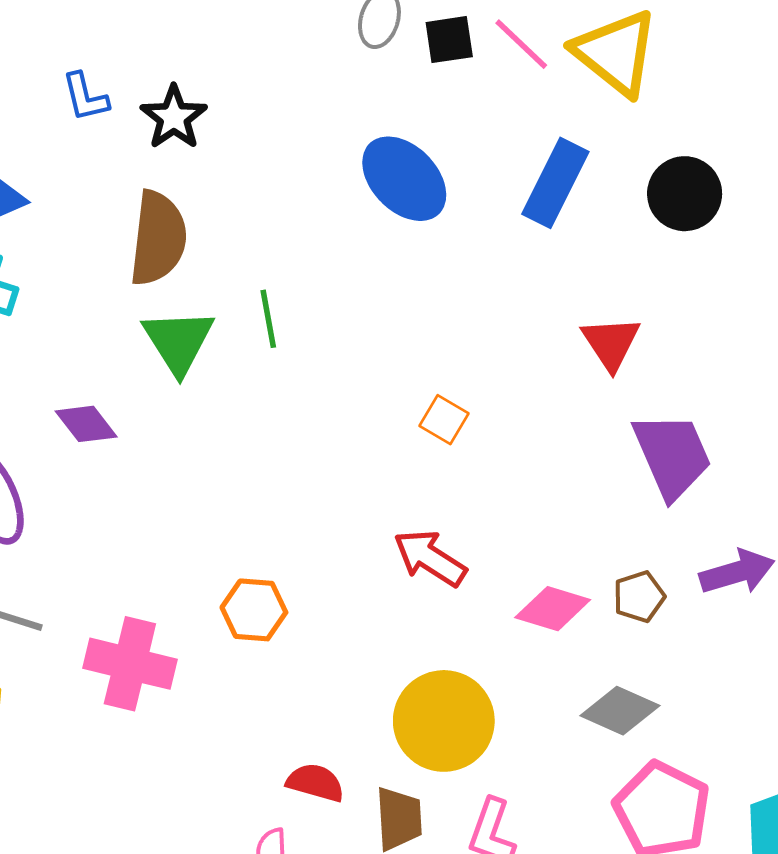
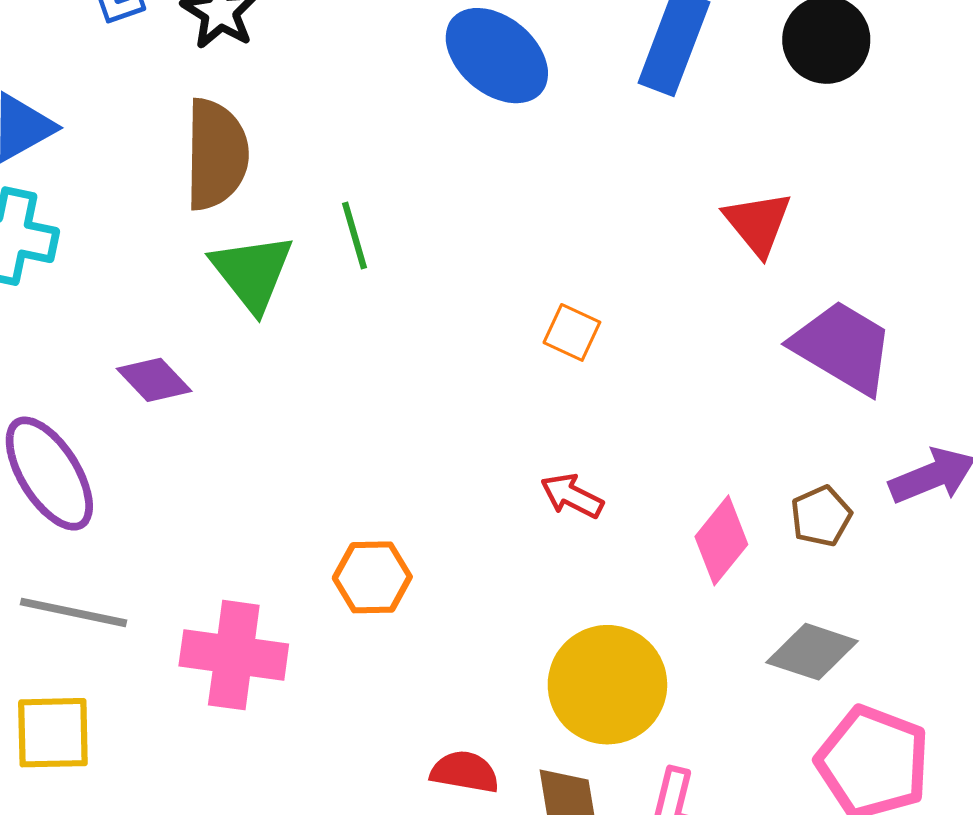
purple trapezoid: (672, 455) -> (843, 347), turned -30
red arrow: (430, 558) -> (572, 496), size x0.7
pink diamond: (553, 609) -> (721, 540), turned -62

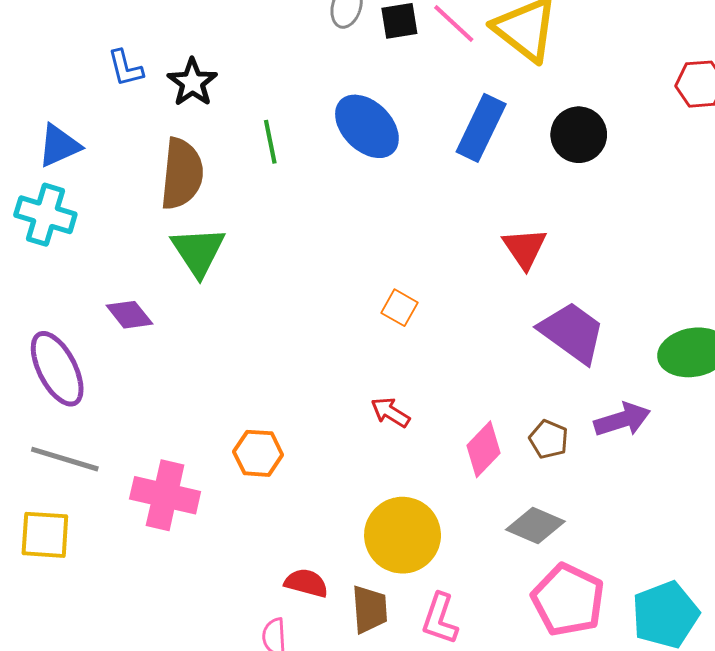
green line: (354, 236) -> (270, 142), moved
brown pentagon: (821, 516) -> (549, 439), turned -30

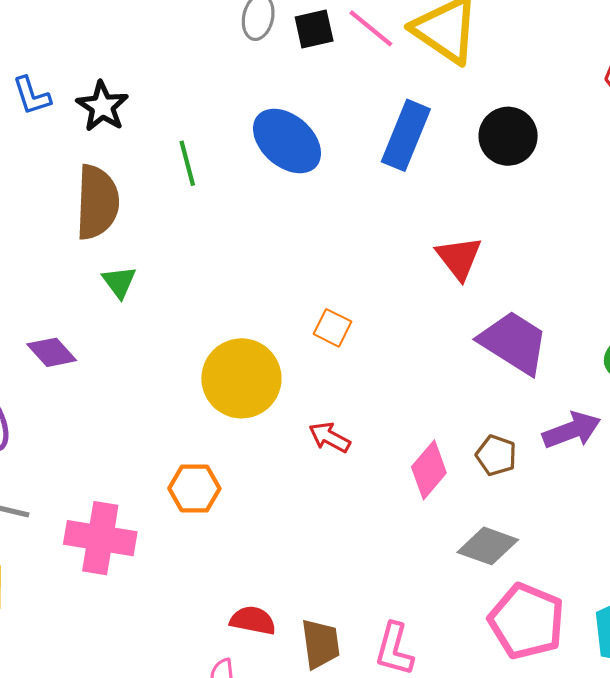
green triangle: (198, 251) -> (119, 282), size x0.6
yellow circle: (403, 535) -> (241, 378), moved

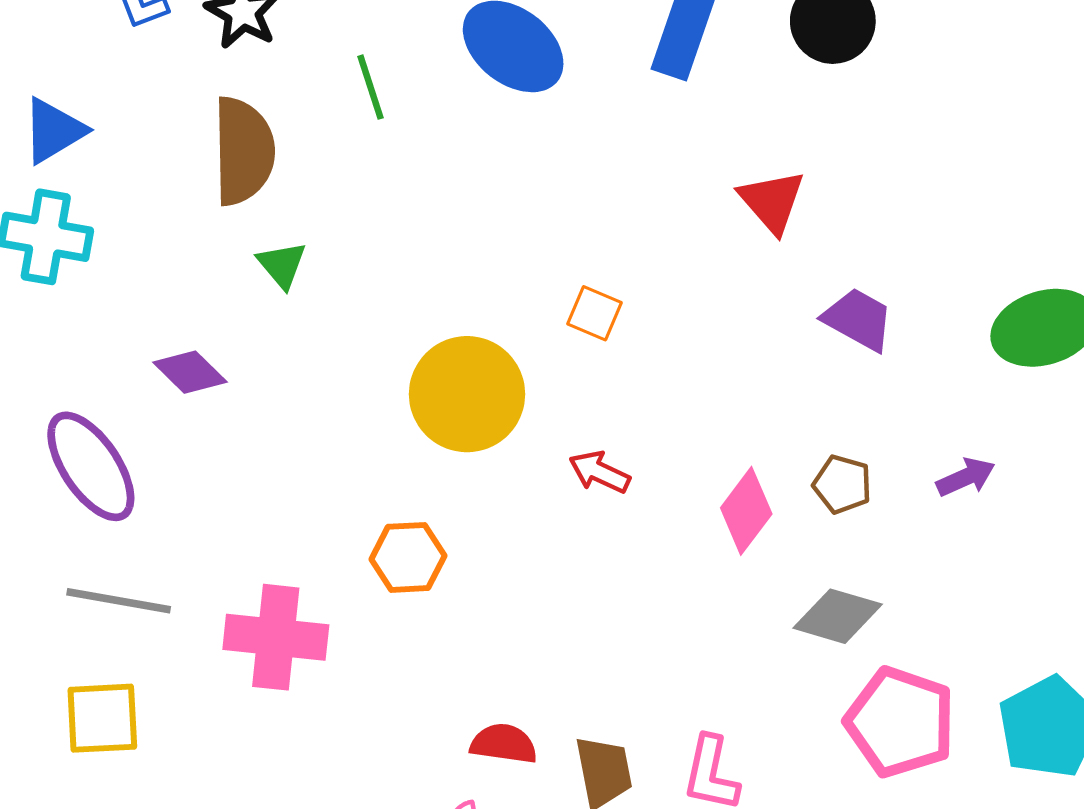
purple trapezoid: (514, 342) -> (858, 319), size x0.7
purple arrow: (572, 430) -> (966, 477), moved, size x0.7

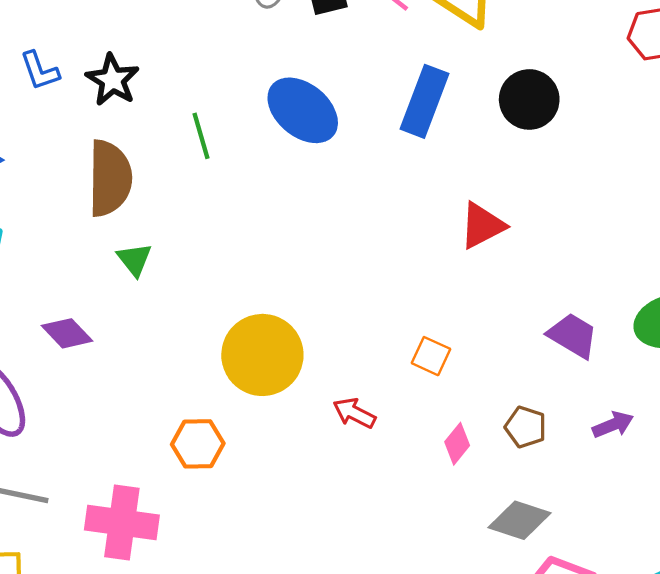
red triangle: (772, 201) -> (482, 226), turned 42
orange square: (595, 313) -> (431, 356), moved
purple trapezoid: (858, 319) -> (573, 335), moved
pink diamond: (746, 511) -> (457, 444), size x0.7
orange hexagon: (408, 557) -> (198, 444), moved

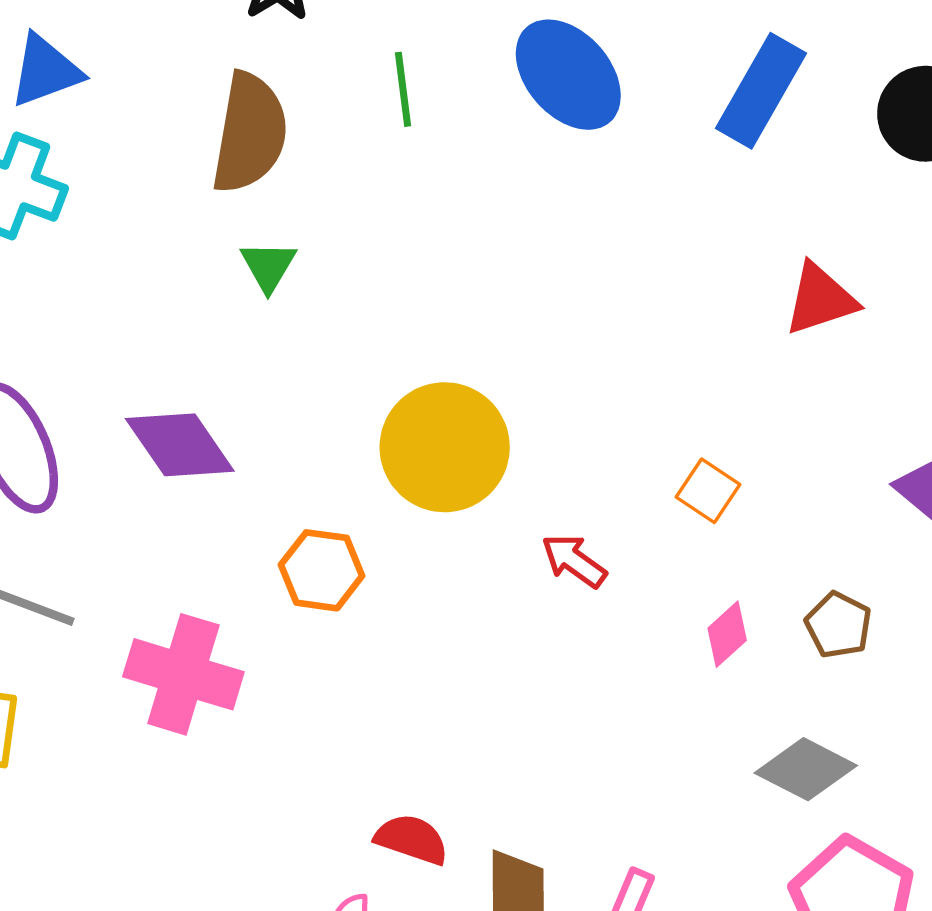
purple diamond: (67, 333) -> (180, 445), moved, size x1.4

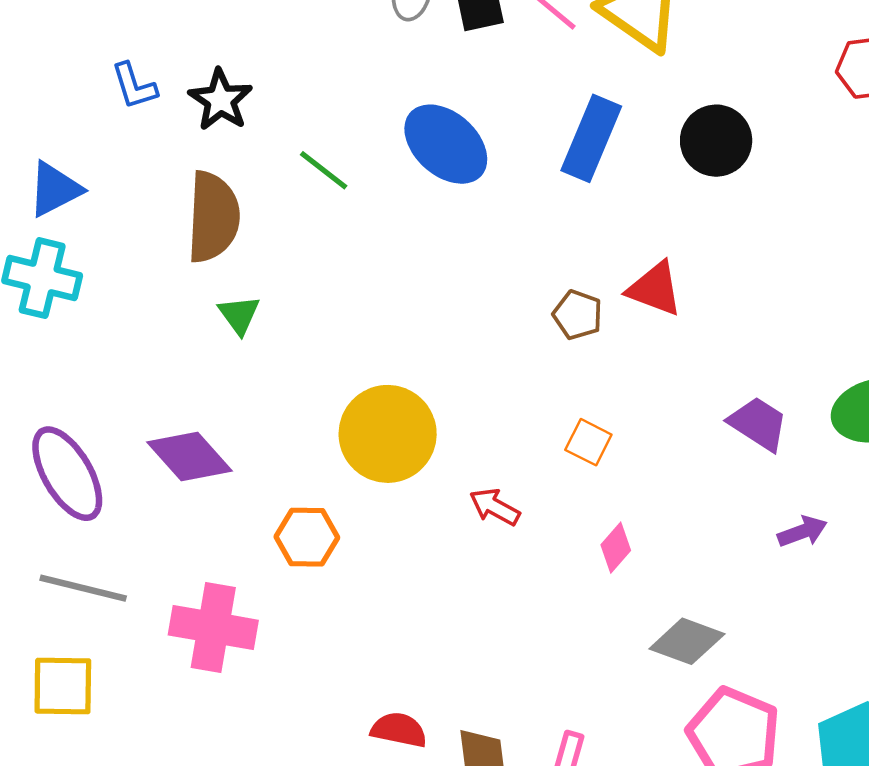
green line: (403, 89) -> (324, 170), turned -38
red triangle: (820, 299) -> (655, 289), turned 46
brown pentagon: (838, 625) -> (578, 315), moved

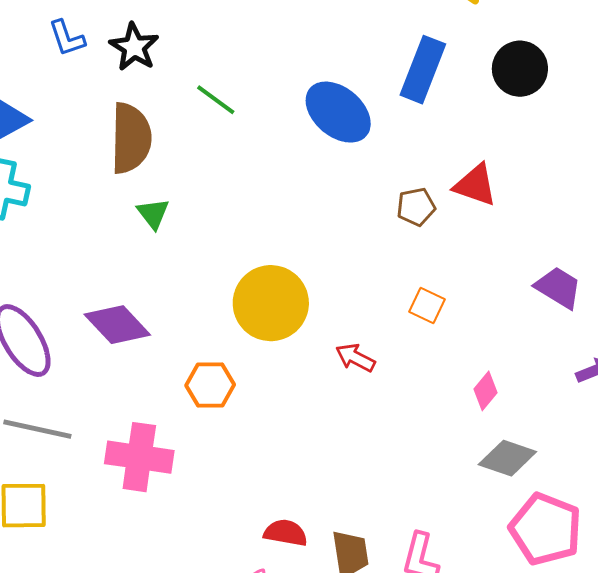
blue ellipse: (446, 144) -> (338, 112), moved
brown pentagon: (578, 315) -> (416, 207), turned -30
pink diamond: (616, 548) -> (485, 391), moved

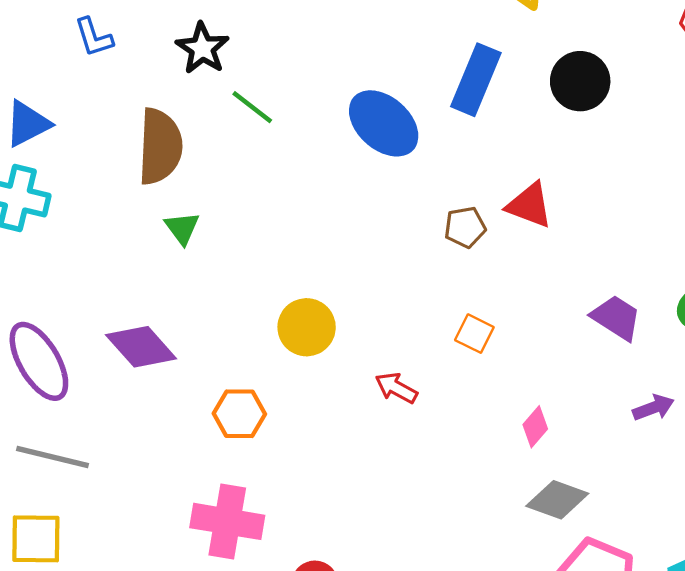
black star: (134, 47) -> (202, 48), moved
yellow circle: (271, 303) -> (307, 327), size x0.7
pink cross: (139, 457) -> (227, 521), moved

